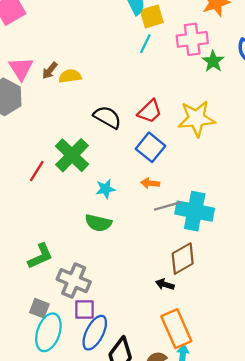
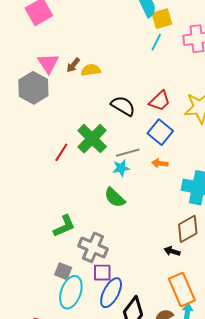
gray line: (167, 206) -> (128, 153), moved
green semicircle: (98, 223) -> (115, 198), turned 30

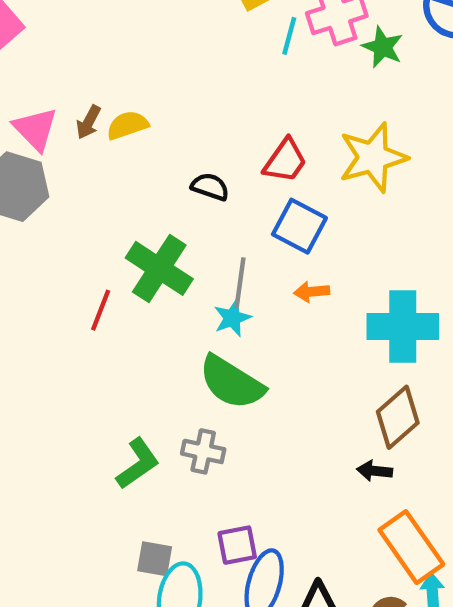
cyan line: (156, 42) -> (289, 36), moved
black semicircle: (123, 106) -> (210, 187), size x0.7
gray line: (128, 153) -> (240, 283), turned -55
green semicircle: (115, 198) -> (232, 382), size x1.4
gray cross: (93, 247) -> (203, 451), moved, size x0.7

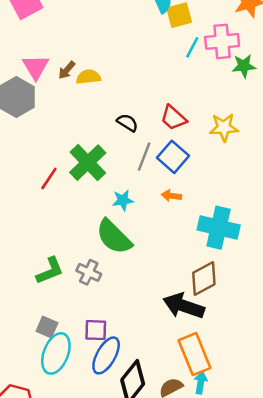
green star: (383, 47) -> (244, 66), turned 30
yellow star: (373, 157) -> (224, 127), size x0.7
red trapezoid: (285, 161) -> (173, 118), turned 84
gray line: (240, 283) -> (144, 157), moved
black arrow: (375, 471) -> (184, 306), size x2.0

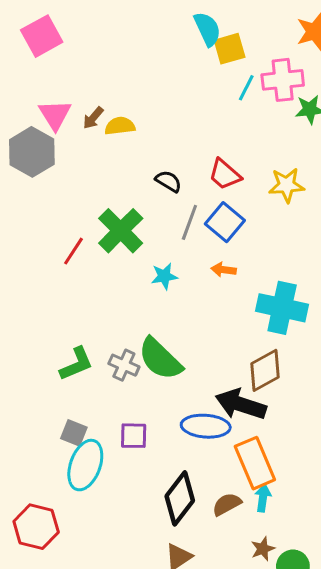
green semicircle: (114, 237) -> (160, 359), moved
blue ellipse: (106, 355) -> (206, 426), moved, turned 66

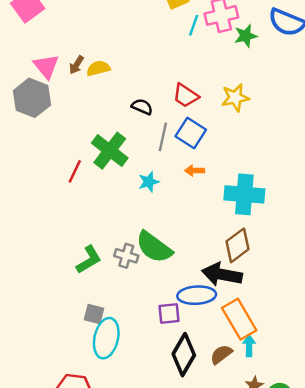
purple square: (134, 436) -> (169, 314), moved

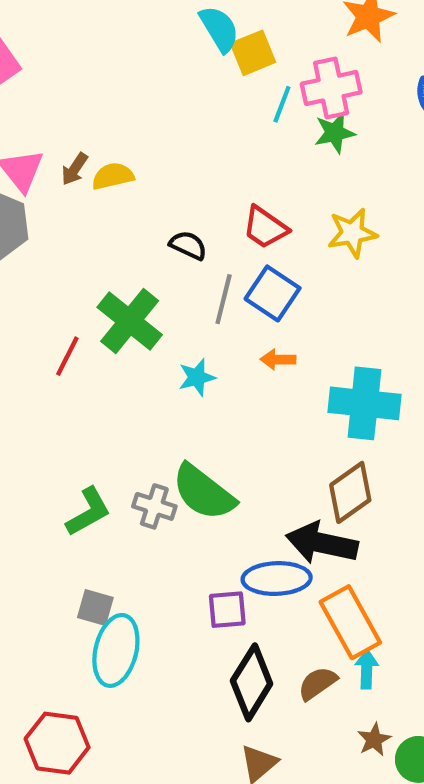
green star: (246, 36) -> (335, 133), moved

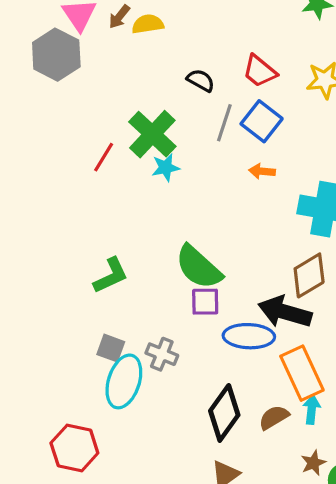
cyan star: (197, 377) -> (166, 168), moved
gray cross: (154, 506) -> (162, 354), moved
purple square: (227, 610) -> (205, 302), moved

